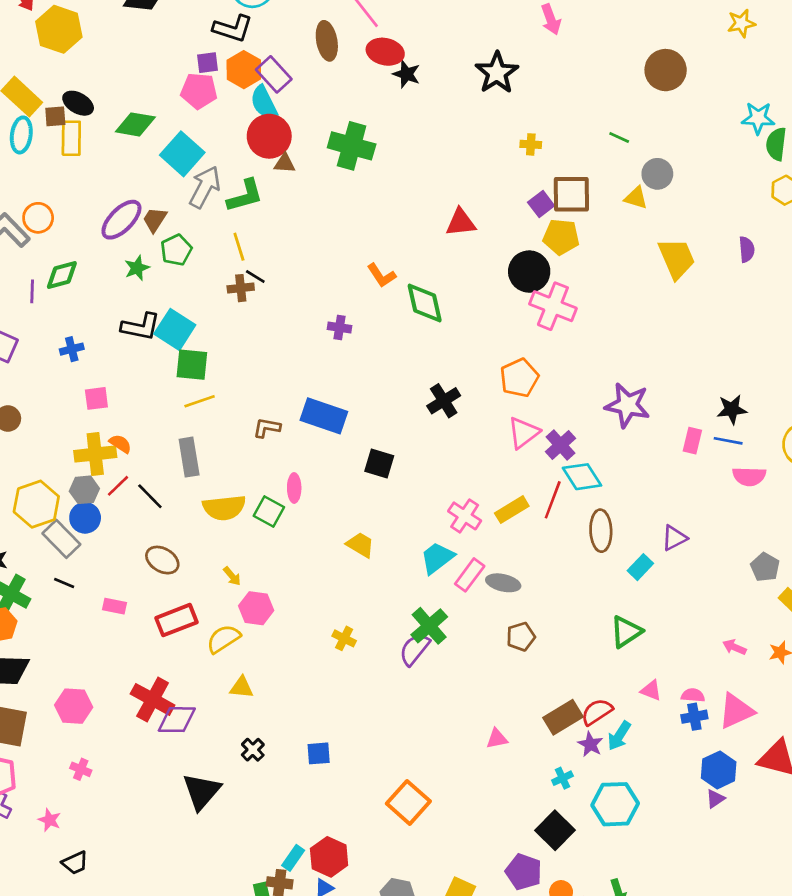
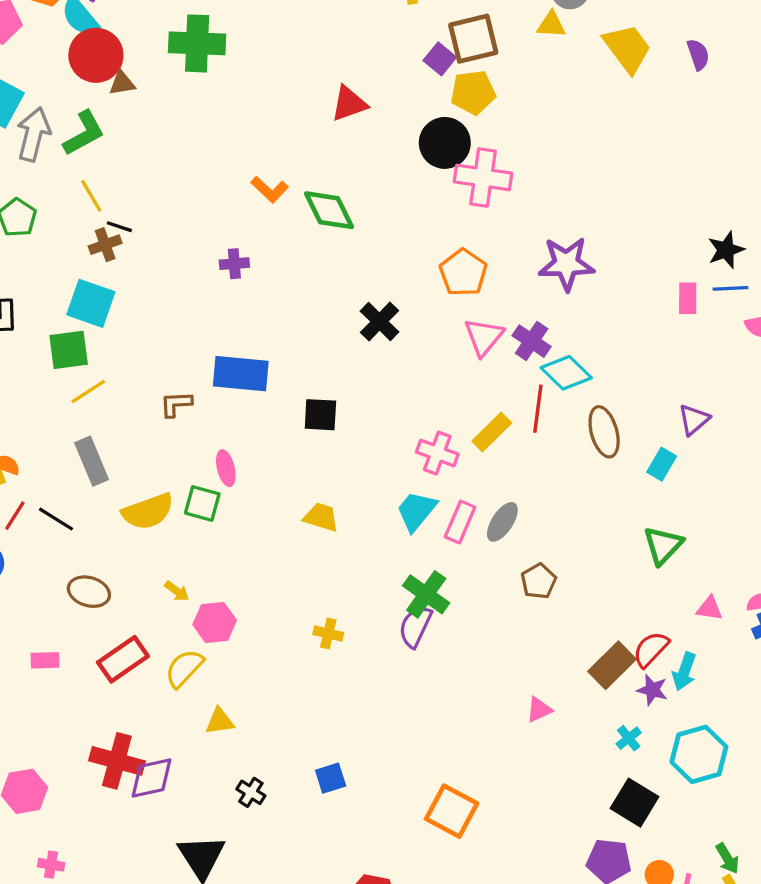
yellow trapezoid: (677, 258) -> (627, 48), moved
cyan square: (175, 329) -> (91, 303), moved
purple star: (628, 405) -> (566, 264), moved
gray ellipse: (503, 583) -> (502, 522), turned -56

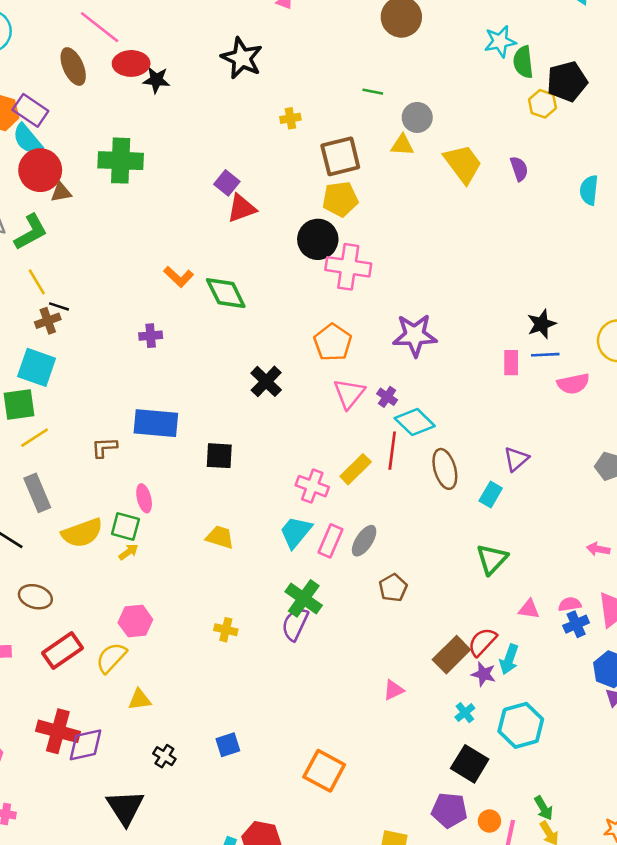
purple square: (440, 59) -> (227, 183), moved
purple cross: (532, 341) -> (387, 397), size x0.7
yellow arrow: (177, 591) -> (128, 552), moved, turned -72

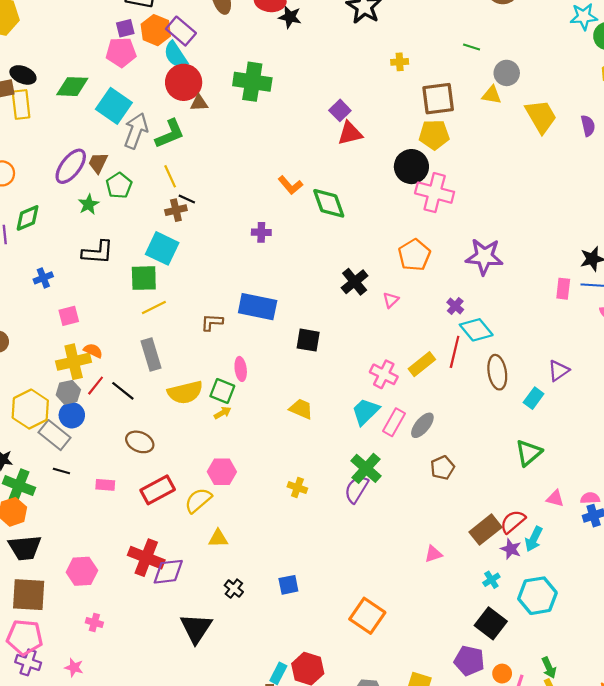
pink triangle: (349, 394) -> (391, 300), moved, size x0.6

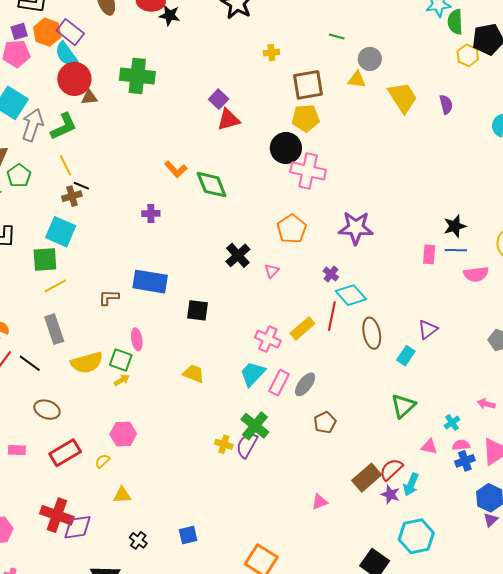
yellow cross: (297, 488) -> (224, 444), moved
yellow semicircle: (198, 500) -> (102, 461), size x0.6
cyan cross: (491, 580) -> (452, 422), moved

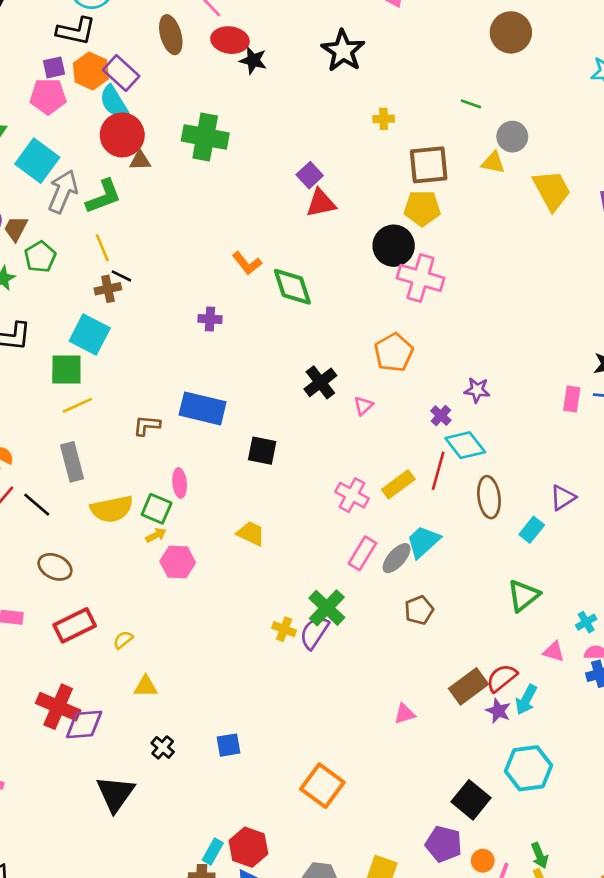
purple star: (356, 228) -> (477, 390), moved, size x0.6
cyan trapezoid: (253, 374) -> (423, 542), moved
pink hexagon: (123, 434) -> (178, 562), moved

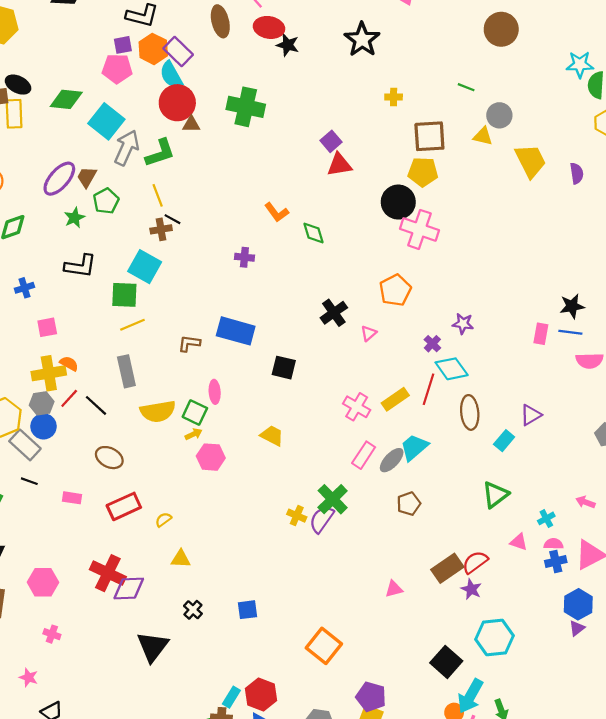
green diamond: (292, 287) -> (314, 233), size x0.7
cyan arrow: (526, 700) -> (470, 696), moved, size x1.4
purple pentagon: (444, 844) -> (371, 697), moved

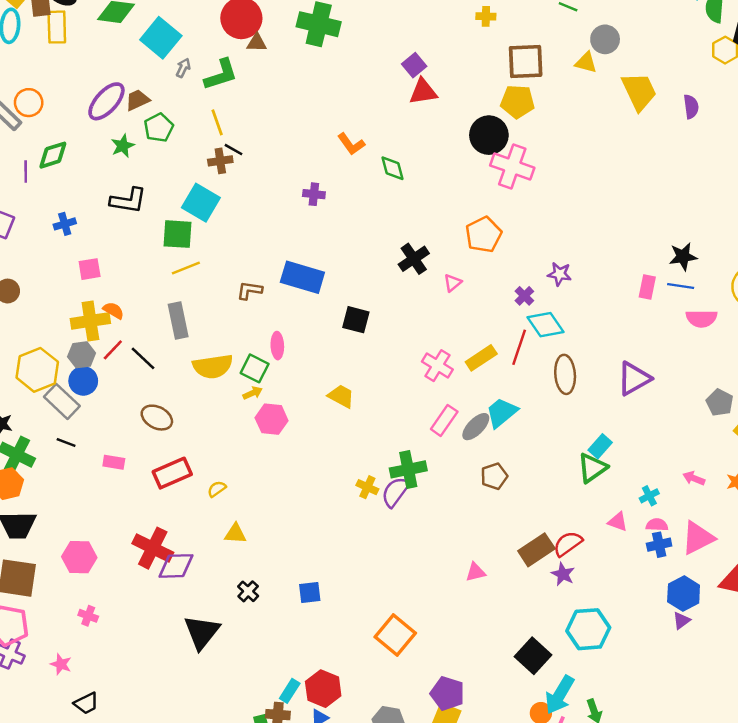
gray arrow: (127, 148) -> (183, 68), size x0.5
brown trapezoid: (87, 177) -> (137, 100), turned 35
purple triangle: (531, 415) -> (634, 379), size x1.4
cyan rectangle: (504, 441) -> (600, 446), moved
green cross: (333, 499) -> (408, 469), turned 32

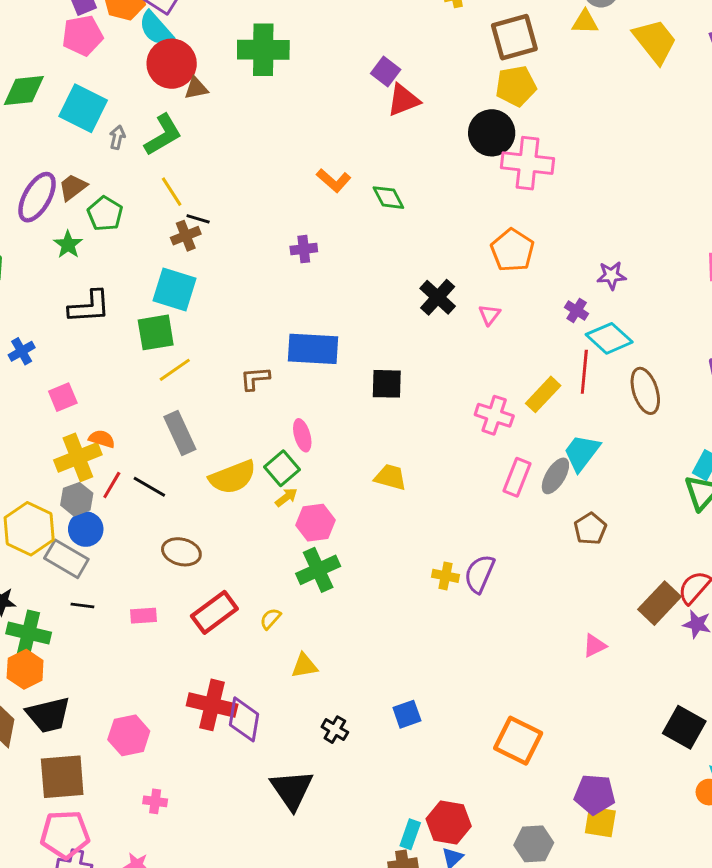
green square: (255, 368) -> (282, 468), turned 36
green cross: (408, 469) -> (318, 570), moved
purple diamond: (176, 566) -> (244, 719), turned -66

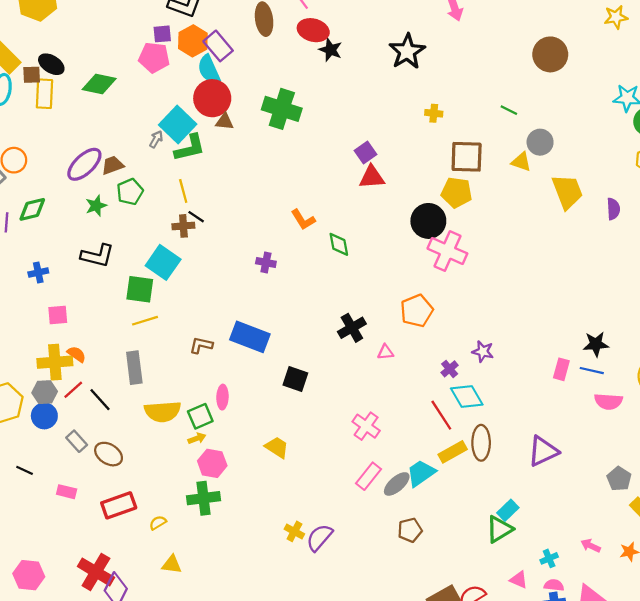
cyan square: (83, 108) -> (178, 124), moved
pink triangle: (489, 315) -> (385, 352), turned 30
red line: (584, 372) -> (441, 415), turned -56
yellow rectangle: (543, 394) -> (453, 452), moved
gray rectangle: (66, 559) -> (77, 441), moved, size x0.7

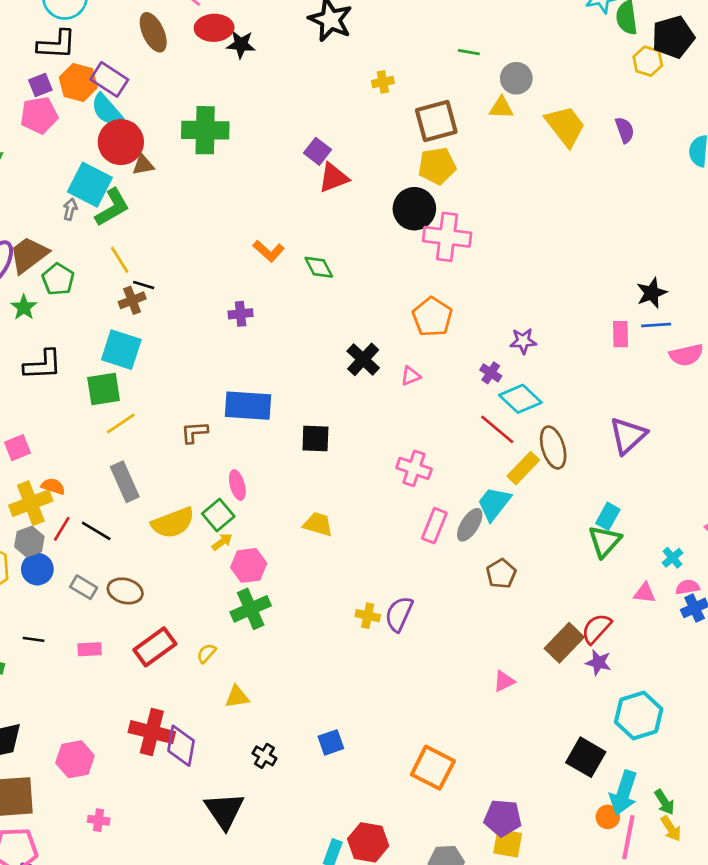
brown trapezoid: (113, 165) -> (29, 255), size x1.5

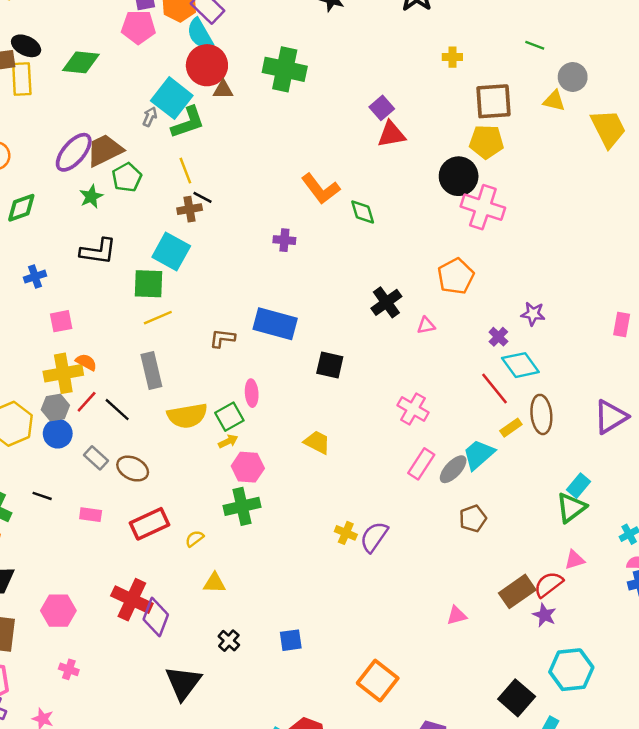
orange L-shape: (269, 251) -> (321, 189), size x1.4
yellow rectangle: (523, 468) -> (511, 428), size x0.7
pink triangle: (645, 593) -> (575, 560), moved, turned -35

